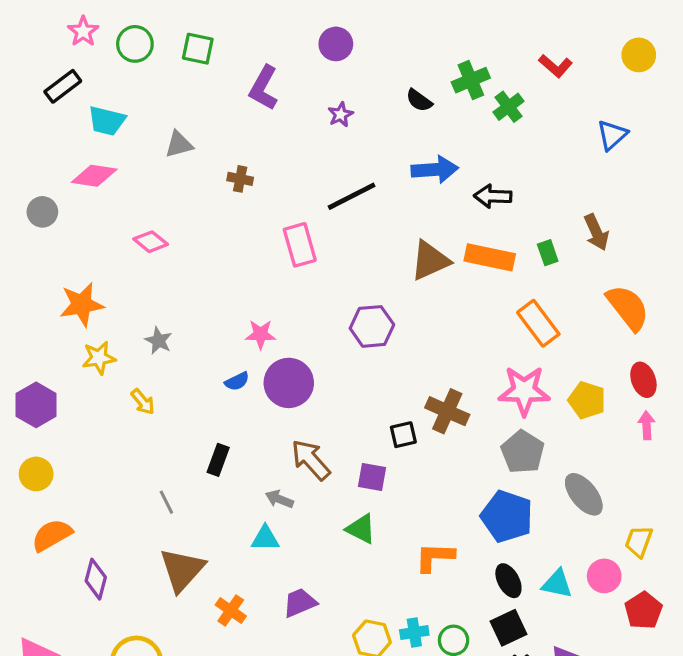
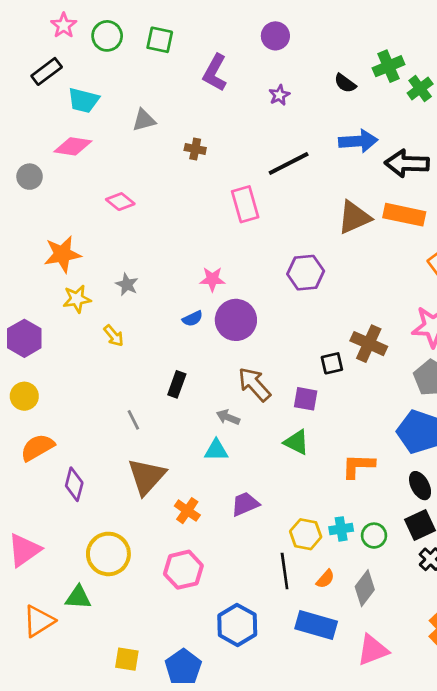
black arrow: (493, 196) -> (407, 163), size x1.4

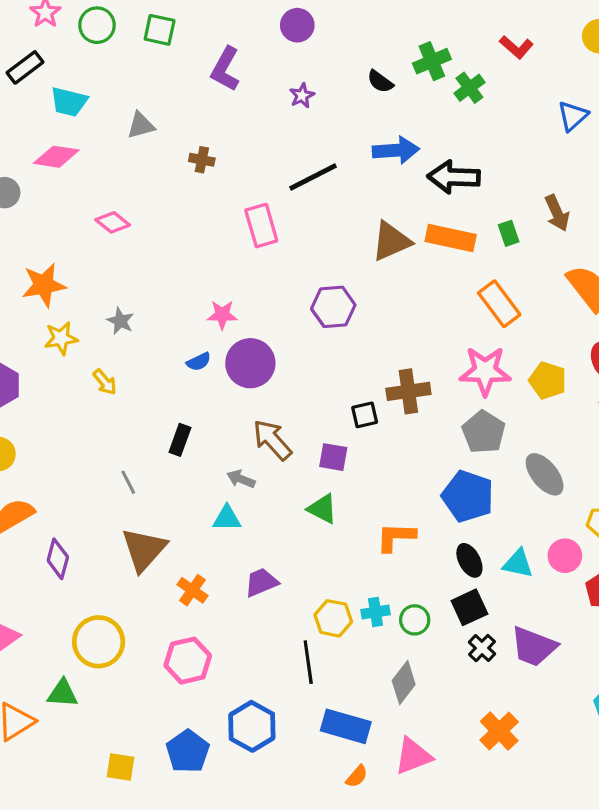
brown cross: (369, 344) -> (408, 391), turned -32
orange semicircle: (325, 579) -> (357, 776), moved
blue pentagon: (183, 667) -> (188, 751), moved

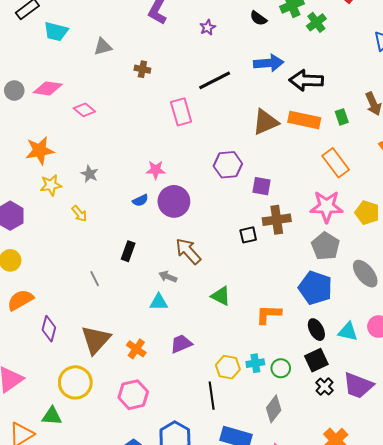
pink diamond: (56, 157) -> (48, 88), moved
purple square: (333, 457) -> (261, 186), moved
brown triangle: (144, 549) -> (96, 340), moved

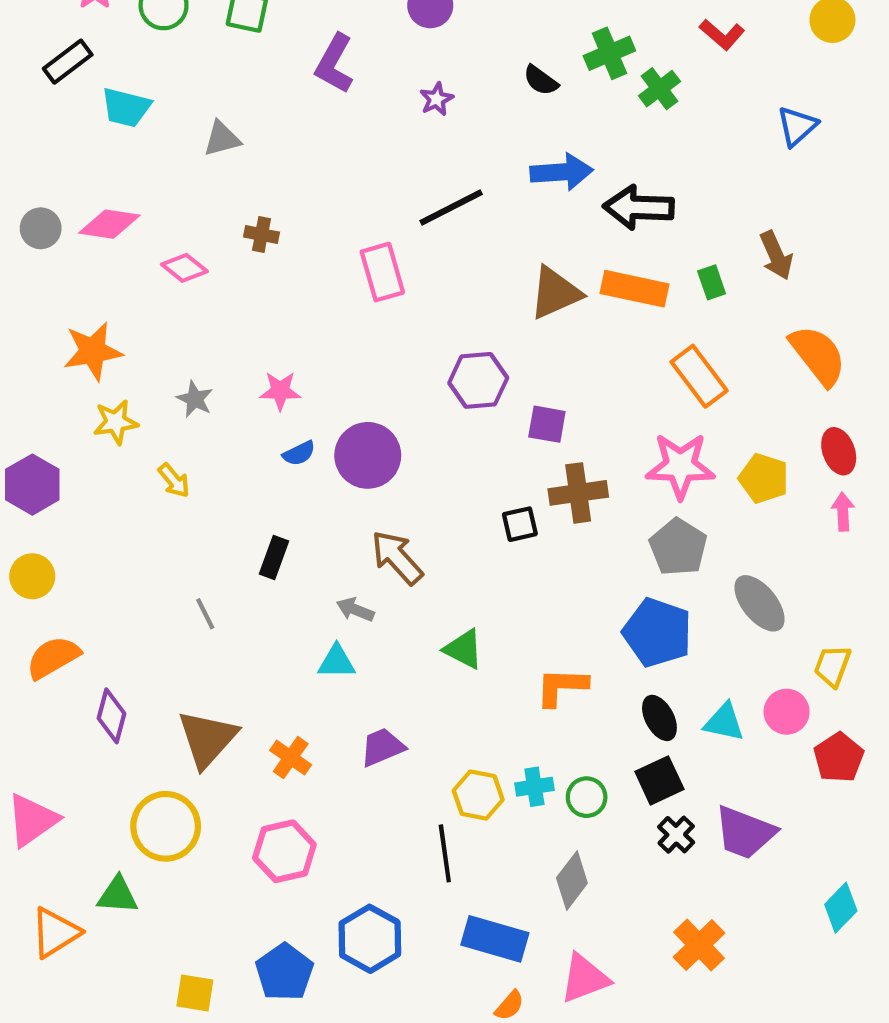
brown cross: (142, 69) -> (261, 235), moved
pink star: (156, 170) -> (280, 391), moved

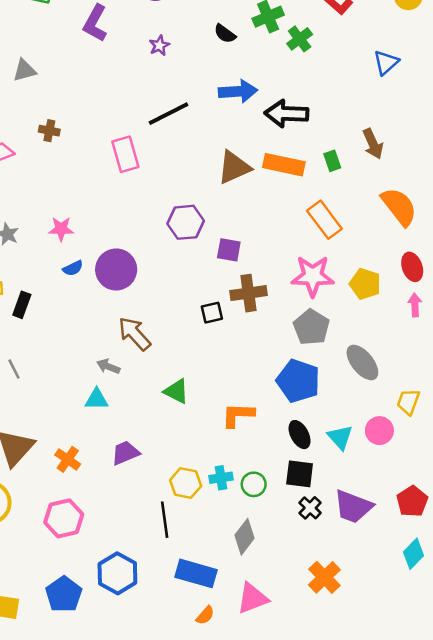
black rectangle: (274, 558) -> (22, 305), moved
cyan triangle: (724, 722) -> (340, 437), turned 36
red pentagon: (839, 758) -> (412, 501), moved
black square: (659, 780) -> (300, 474), turned 32

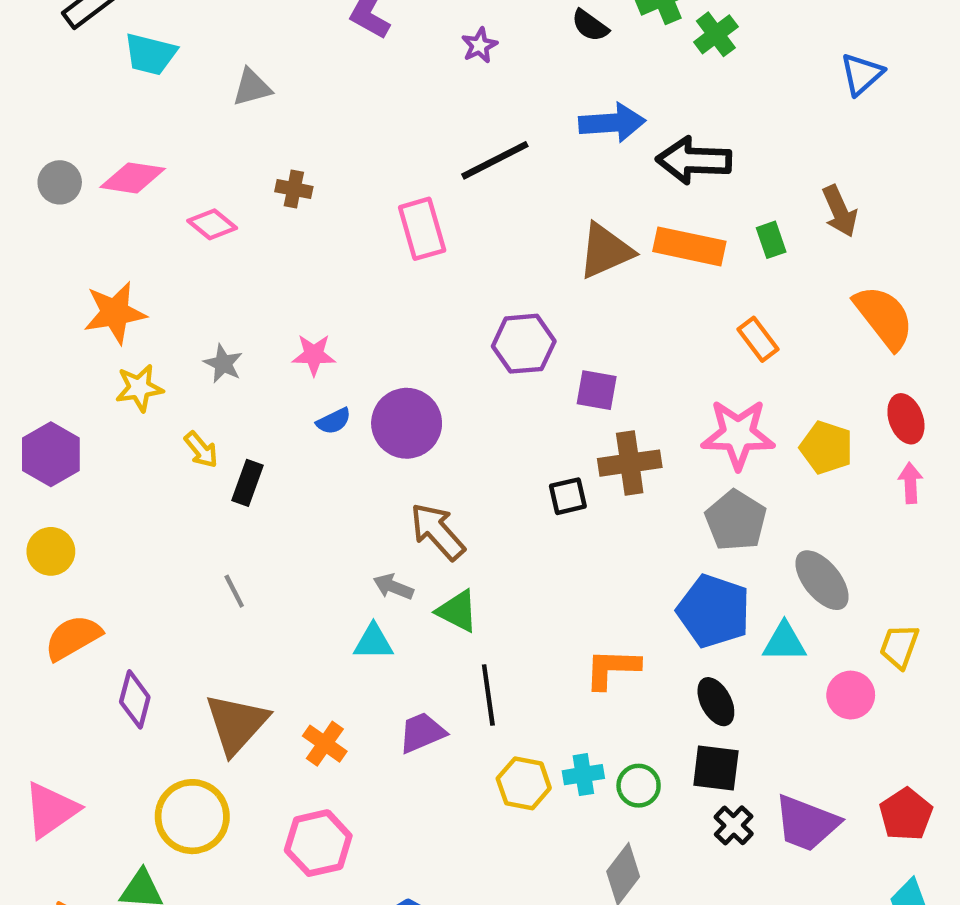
orange rectangle: (324, 220) -> (758, 339), size x0.7
green triangle: (176, 391) -> (457, 611), moved
cyan triangle: (340, 437) -> (784, 642), moved, turned -48
black line: (165, 520) -> (488, 695), moved

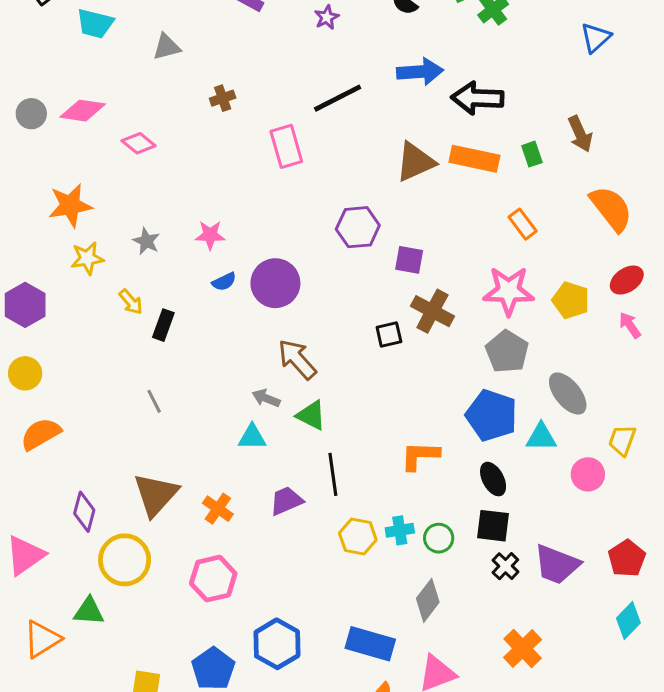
brown cross: (294, 189) -> (223, 98), moved, turned -30
red ellipse: (906, 419) -> (627, 280), turned 76
brown cross: (630, 463) -> (432, 311), turned 36
pink arrow: (910, 483) -> (630, 325), turned -32
purple diamond: (135, 699) -> (84, 512), moved

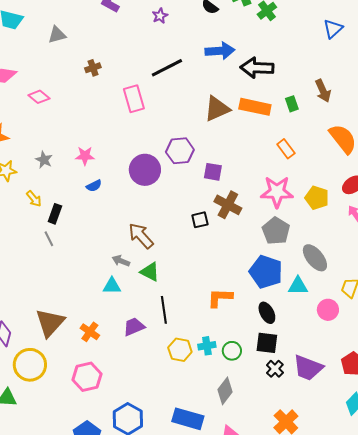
purple circle: (275, 283) -> (145, 170), moved
gray line: (154, 401) -> (49, 239), moved

